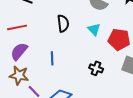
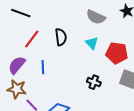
red line: (17, 27) -> (32, 39), moved, turned -42
blue line: (52, 58) -> (43, 67), moved

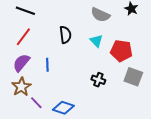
red line: (32, 39) -> (23, 37), moved
brown star: (17, 89) -> (21, 87), turned 30

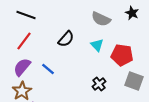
black semicircle: (65, 35) -> (66, 39), turned 48
blue line: (47, 65) -> (48, 69), turned -48
black cross: (98, 80) -> (99, 84), turned 32

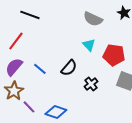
black line: (26, 15) -> (30, 15), moved
black semicircle: (66, 39) -> (69, 68), moved

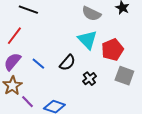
cyan triangle: (89, 45) -> (87, 40), size x1.5
red pentagon: (114, 55) -> (112, 50), turned -30

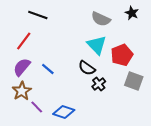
black semicircle: (67, 63) -> (87, 68), moved, turned 84

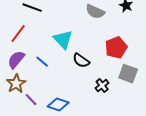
cyan triangle: (97, 45) -> (63, 40), moved
black cross: (99, 84) -> (102, 86), moved

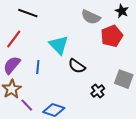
red pentagon: (116, 48) -> (112, 36), moved
blue line: (42, 62) -> (38, 67), turned 56

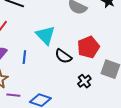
red pentagon: (112, 36) -> (88, 47), moved
purple line: (27, 105) -> (13, 95), turned -40

